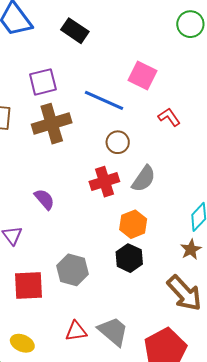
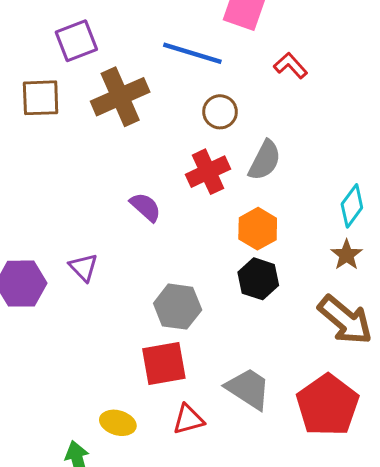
purple square: (43, 82) -> (76, 41), moved
purple semicircle: (44, 199) -> (146, 207), moved
red square: (29, 285) -> (164, 364), moved
red triangle: (76, 331) -> (188, 419), moved

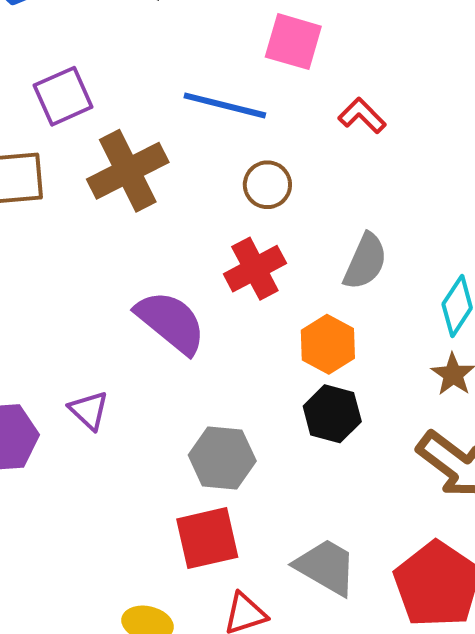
gray semicircle: (265, 160) -> (365, 261), moved
purple semicircle: (146, 207) -> (171, 322), size x1.6

